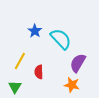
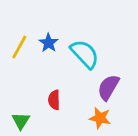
yellow line: (20, 61) -> (19, 47), moved

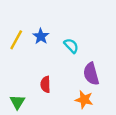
cyan semicircle: (85, 54) -> (71, 46), size x0.6
purple semicircle: (108, 87) -> (91, 74), turned -45

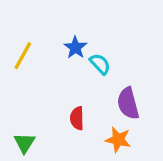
blue star: (41, 36) -> (75, 47), moved
red semicircle: (45, 84) -> (77, 118), moved

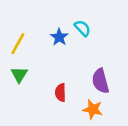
cyan semicircle: (100, 64) -> (82, 28), moved
green triangle: (24, 143) -> (19, 75), moved

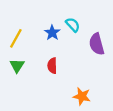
purple semicircle: (100, 81) -> (97, 44), moved
red semicircle: (61, 93) -> (52, 66), moved

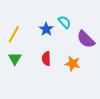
purple semicircle: (97, 44) -> (86, 39), turned -30
orange star: (82, 96) -> (73, 64), moved

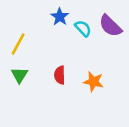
blue star: (46, 29) -> (60, 17), moved
purple semicircle: (86, 39) -> (110, 26), moved

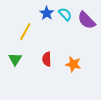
cyan semicircle: (83, 28) -> (65, 14), moved
yellow line: (18, 44) -> (25, 32), moved

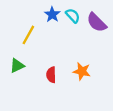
green triangle: (15, 59) -> (17, 66), turned 32
red semicircle: (47, 59) -> (51, 75), moved

